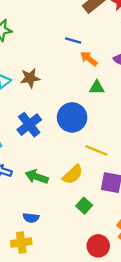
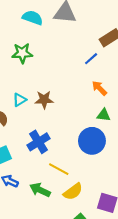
blue line: (73, 41) -> (91, 59), moved, turned -64
blue circle: (72, 117) -> (92, 141), moved
yellow line: (96, 150) -> (59, 169), moved

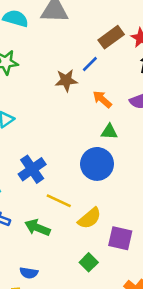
brown star: (44, 100) -> (66, 80), moved
yellow semicircle: (73, 192) -> (90, 218), moved

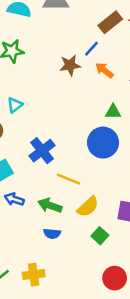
orange arrow: (102, 99) -> (104, 70), moved
yellow semicircle: (90, 218) -> (88, 207), moved
blue semicircle: (29, 273) -> (52, 234), moved

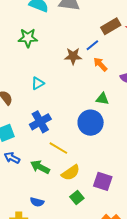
cyan triangle: (15, 105) -> (38, 83), moved
blue semicircle: (52, 234) -> (37, 202), moved

